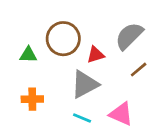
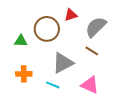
red triangle: (96, 55) -> (71, 15), moved
brown line: (139, 70) -> (92, 51), moved, turned 72
cyan line: (82, 118) -> (53, 85), moved

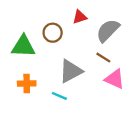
brown circle: (47, 29) -> (53, 33), size x0.7
green triangle: (21, 41) -> (23, 46), size x1.6
pink triangle: (90, 85) -> (115, 79), moved

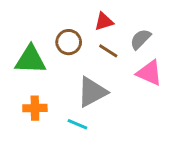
gray semicircle: (108, 30) -> (140, 39), size x0.7
brown line: (103, 58) -> (108, 51), moved
pink triangle: (115, 79) -> (149, 73), moved

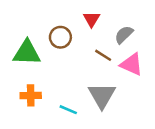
red triangle: (104, 22) -> (91, 19), turned -42
brown line: (108, 51) -> (103, 55), moved
gray triangle: (92, 92) -> (102, 95), moved, turned -32

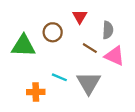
gray semicircle: (124, 35) -> (108, 30), turned 138
orange cross: (31, 95) -> (36, 92), moved
cyan line: (68, 110) -> (59, 77), moved

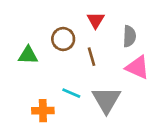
green triangle: (23, 46) -> (28, 55), size x0.7
brown line: (90, 48) -> (92, 57), moved, turned 42

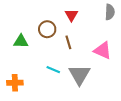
gray semicircle: (129, 36) -> (110, 12), moved
orange cross: (43, 111) -> (15, 83), moved

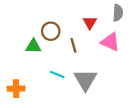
red triangle: (71, 15) -> (90, 23), moved
green triangle: (21, 41) -> (33, 46), moved
pink triangle: (103, 50) -> (110, 42), moved

